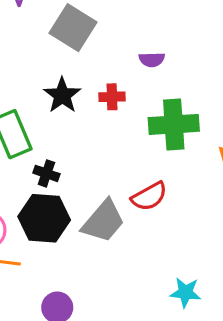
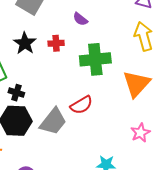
purple semicircle: (152, 60) -> (80, 19), turned 42

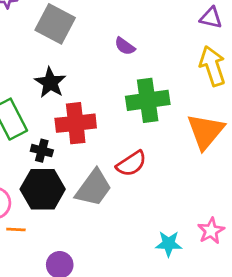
red cross: (56, 43) -> (76, 123), moved, size x1.8
pink star: (140, 133) -> (211, 231), moved

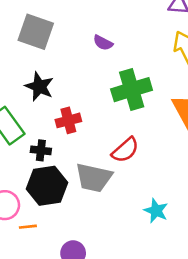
red cross: (76, 123) -> (68, 120), size x0.7
gray trapezoid: (94, 188) -> (94, 178), turned 75
cyan star: (169, 244) -> (156, 211), moved, turned 30

